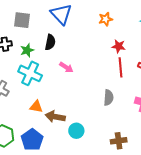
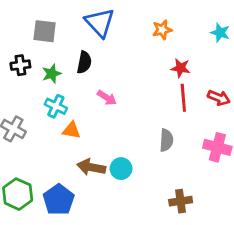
cyan cross: (30, 73) -> (56, 106), size x0.7
orange triangle: (36, 107) -> (71, 130), moved
cyan circle: (76, 131) -> (121, 169), moved

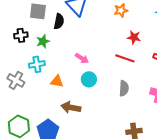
black semicircle: (84, 62) -> (59, 21), moved
red line: (183, 98) -> (125, 58), moved, turned -66
cyan cross: (56, 106) -> (37, 64), moved, turned -35
cyan circle: (121, 169) -> (89, 79), moved

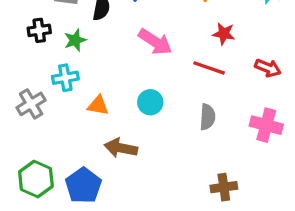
pink arrow: (82, 58) -> (155, 42), moved, size x1.5
gray cross: (16, 80) -> (31, 104), turned 30

